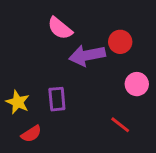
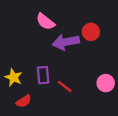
pink circle: (137, 84) -> (106, 83), moved
red line: (120, 125) -> (65, 86), moved

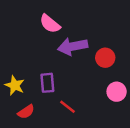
red circle: (91, 32) -> (105, 58), moved
red line: (65, 86) -> (68, 107), moved

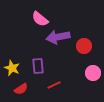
red line: (68, 107) -> (54, 85), turned -64

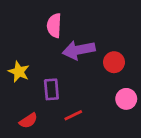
pink semicircle: (40, 19) -> (54, 26), turned 54
yellow star: (12, 68) -> (19, 72), moved

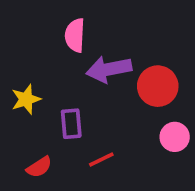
red circle: (114, 62) -> (158, 86), size x1.4
yellow star: (19, 72) -> (26, 99), turned 30

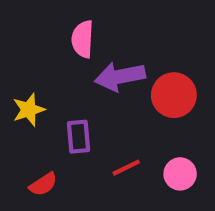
pink circle: (175, 137) -> (180, 174), moved
red line: (101, 159) -> (126, 168), moved

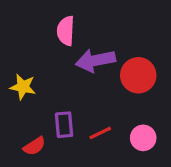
yellow star: (29, 110) -> (23, 87), turned 30
purple rectangle: (78, 137) -> (64, 125), moved

